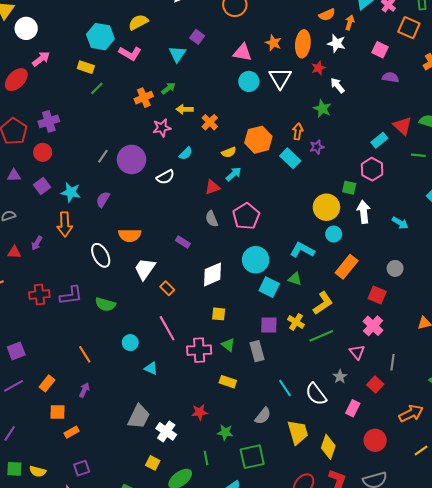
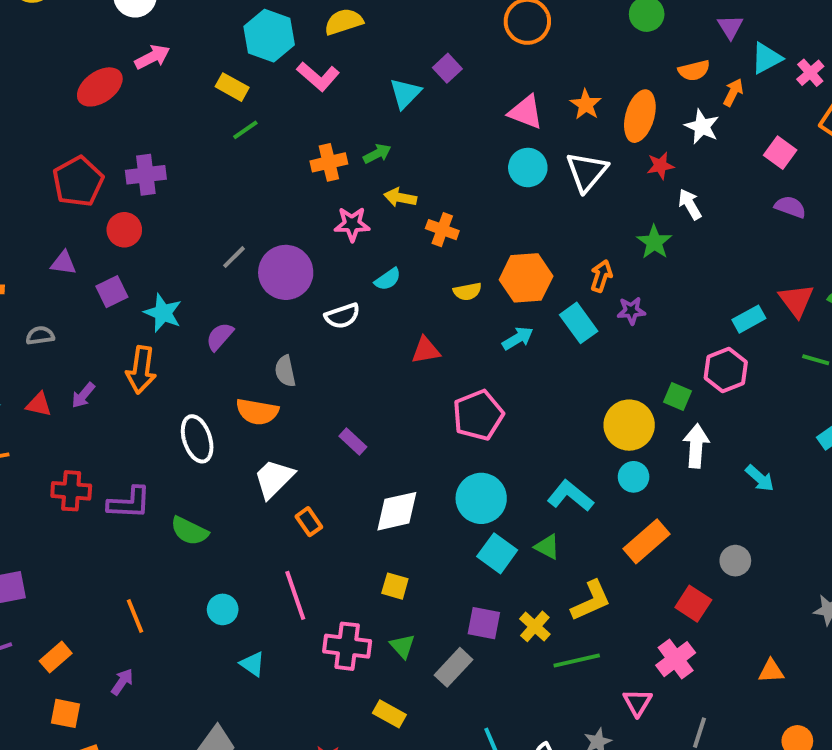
orange cross: (210, 122) -> (442, 230), turned -35
cyan arrow: (234, 174) -> (518, 338), moved
gray semicircle: (212, 219) -> (285, 371), moved
gray rectangle: (257, 351) -> (454, 667), turned 48

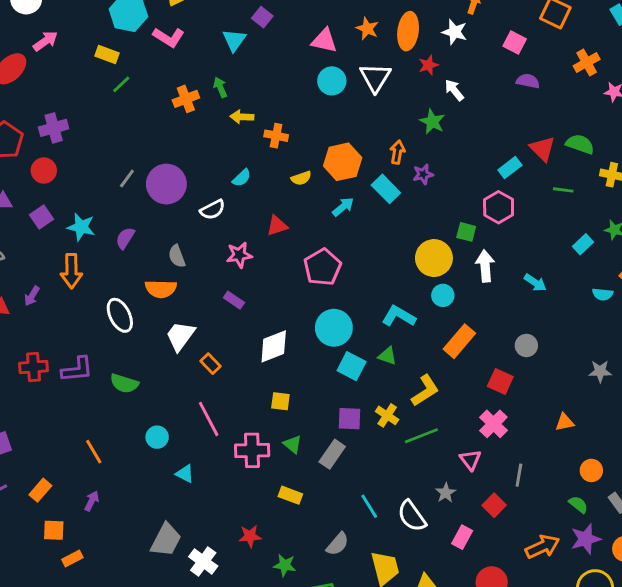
green arrow: (377, 154) -> (220, 87), turned -78
pink star: (352, 224) -> (239, 255), moved

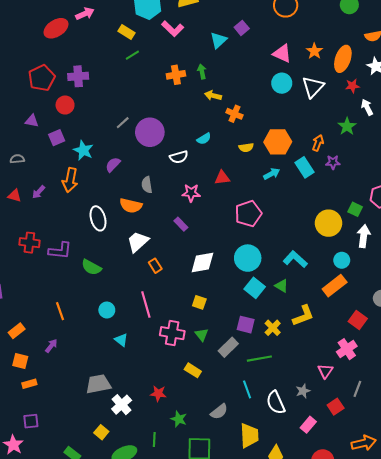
cyan circle: (443, 295) -> (342, 260), moved
green line: (421, 436) -> (259, 359), moved
gray trapezoid: (166, 540) -> (98, 384), turned -140

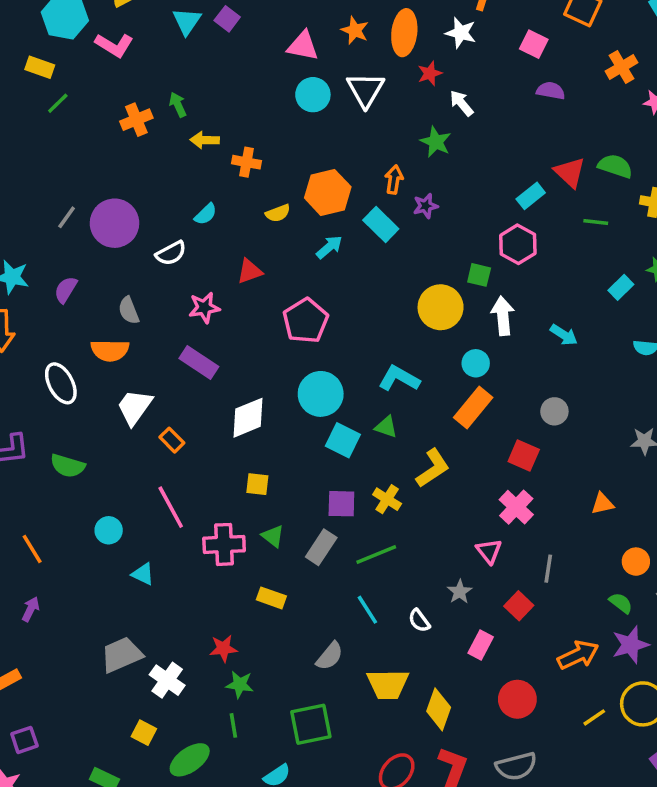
cyan triangle: (219, 40) -> (187, 21), moved
purple rectangle: (181, 224) -> (199, 363), size x1.5
white semicircle: (276, 403) -> (419, 621), size x0.6
green star: (179, 419) -> (240, 684), moved
yellow trapezoid: (249, 435) -> (388, 684), turned 105

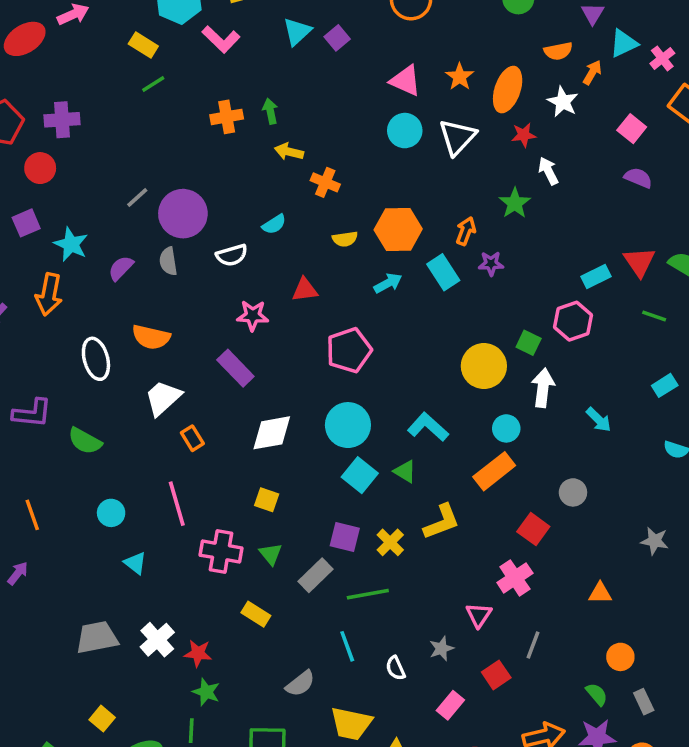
gray semicircle: (129, 310) -> (168, 261), moved
white cross: (167, 680) -> (157, 640), moved

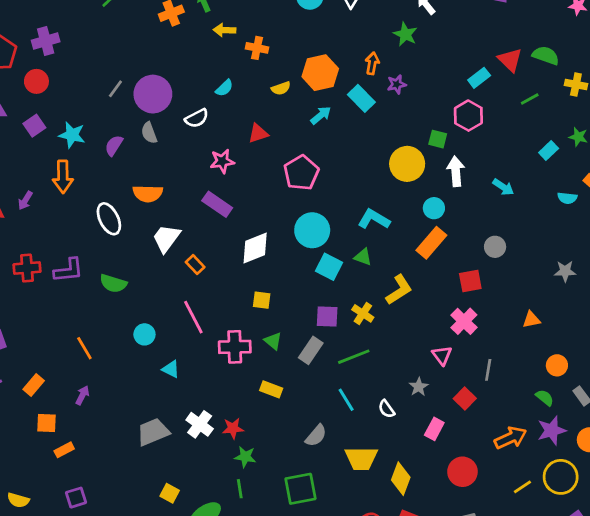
green line: (654, 316) -> (530, 99), turned -36
red square: (533, 529) -> (470, 281), turned -35

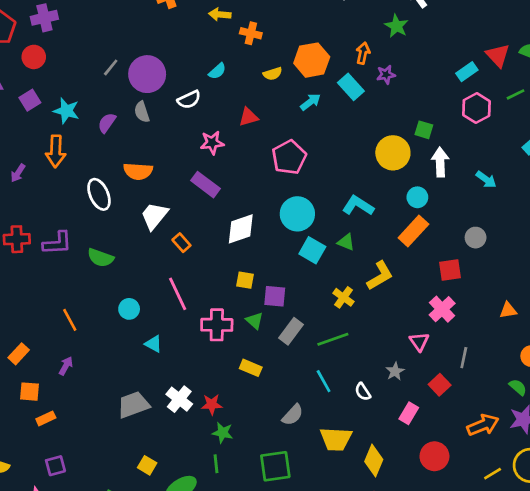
pink hexagon: (468, 116) -> (476, 108), moved
purple square: (327, 316) -> (275, 296), moved

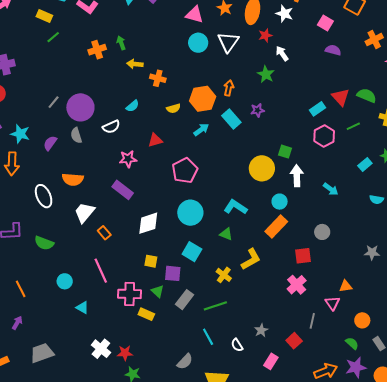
orange arrow: (363, 53) -> (229, 88), moved
cyan square: (312, 250) -> (192, 252), moved
pink triangle: (419, 342) -> (332, 303), moved
yellow rectangle: (251, 368) -> (146, 314), moved
gray trapezoid: (133, 405) -> (42, 353), moved

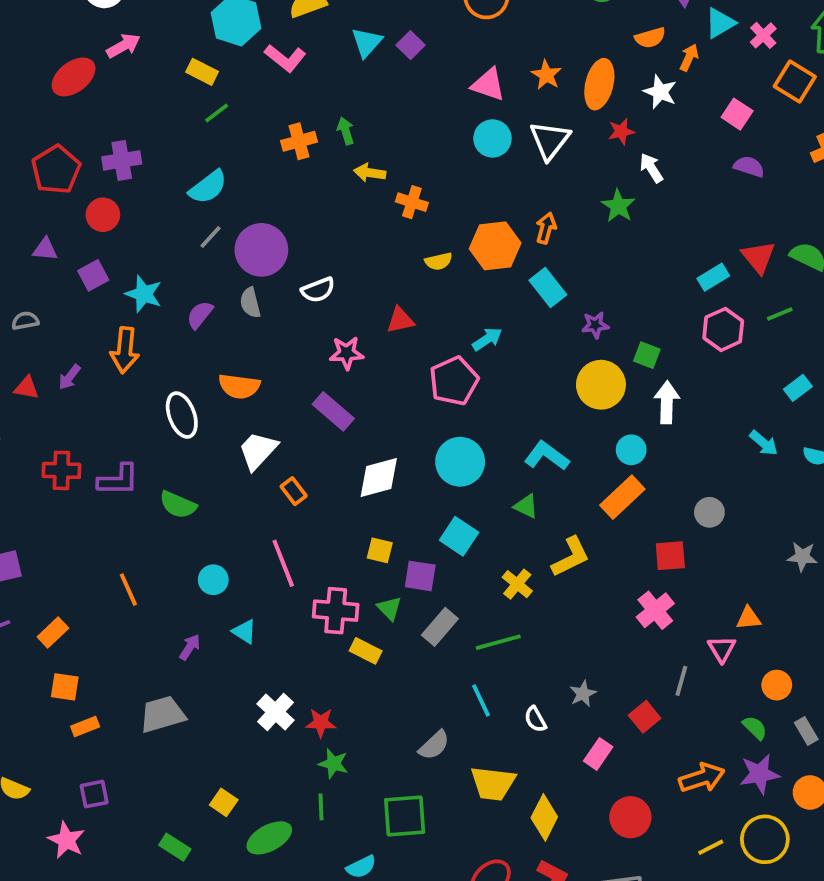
cyan semicircle: (133, 106) -> (208, 187), moved, size x1.5
purple star: (257, 110) -> (595, 325), moved
cyan arrow: (201, 130) -> (487, 339), moved
cyan arrow: (331, 189) -> (764, 443), moved
purple arrow: (17, 323) -> (190, 647), moved

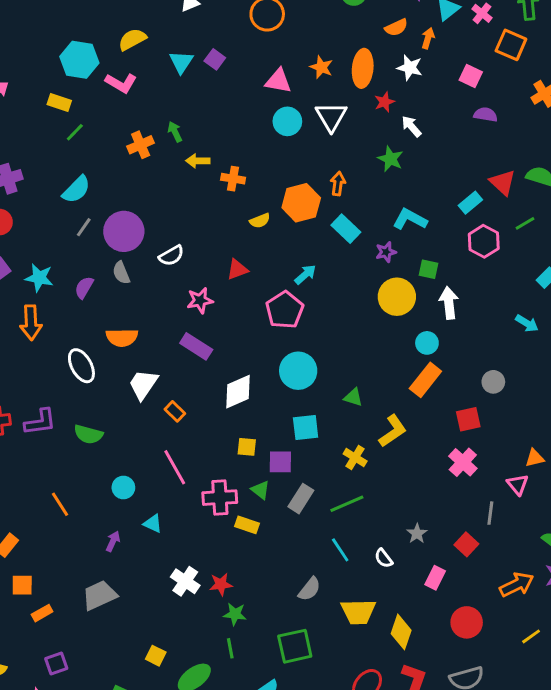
cyan L-shape: (547, 456) -> (410, 219), moved
cyan square: (459, 536) -> (306, 428), turned -32

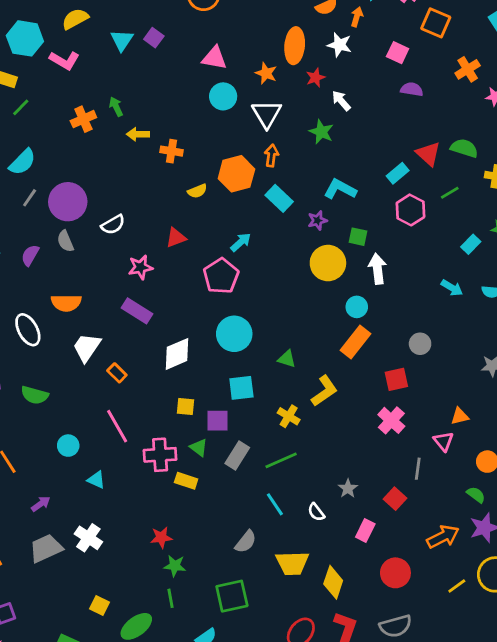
orange star: (321, 67) -> (266, 73), moved
white triangle: (331, 116) -> (267, 114), moved
purple arrow: (113, 541) -> (41, 504), moved, turned 30
white cross: (185, 581) -> (88, 538), moved

